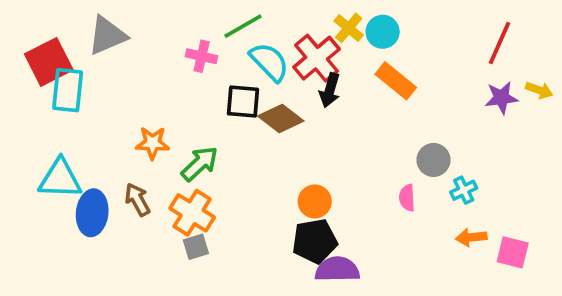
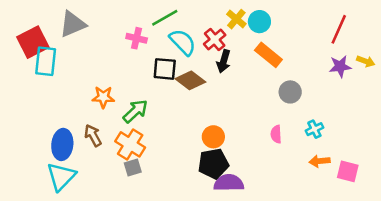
red cross: (317, 58) -> (215, 40), size x0.7
gray circle: (433, 160) -> (290, 92), moved
cyan triangle: (60, 179) -> (61, 176), moved, turned -48

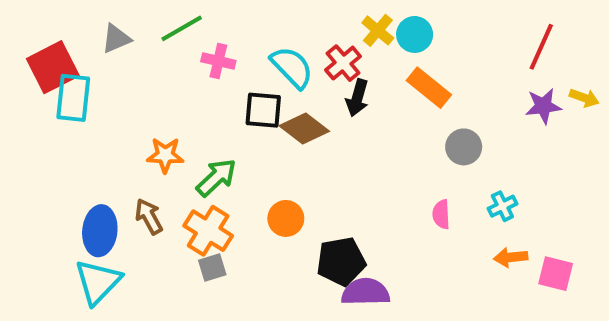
green line: (165, 18) -> (182, 28), moved
gray triangle: (73, 24) -> (116, 39), size x0.7
orange circle: (213, 137) -> (286, 218), moved

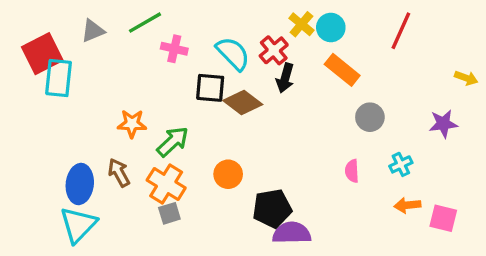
red line: (541, 47) -> (401, 31), moved
purple star: (543, 106) -> (443, 124), moved

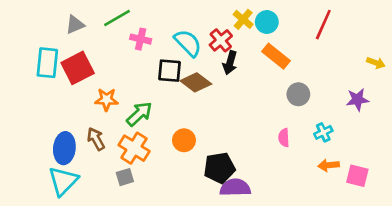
red square: (42, 54) -> (78, 68), moved
gray square: (169, 213) -> (125, 177), moved

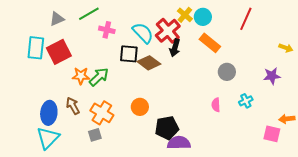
red cross: (221, 40) -> (168, 31), size x1.4
green arrow: (139, 114) -> (99, 77), moved
orange arrow: (329, 165) -> (287, 119), moved

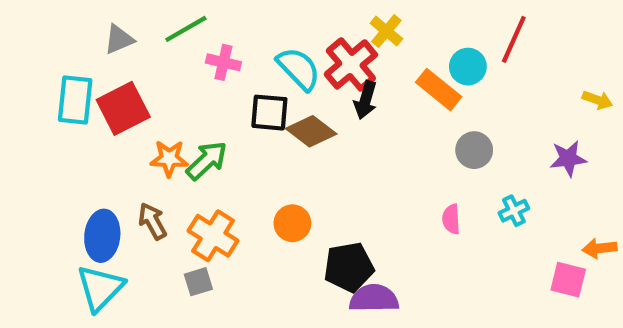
cyan circle: (203, 17) -> (468, 67), moved

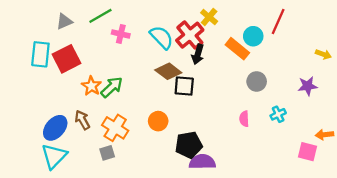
black square: (269, 113) -> (184, 86), moved
orange star: (169, 158) -> (91, 86), turned 30
blue ellipse: (102, 236) -> (55, 128), turned 35

